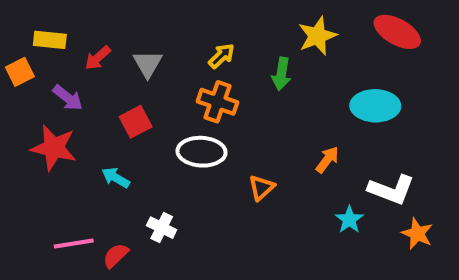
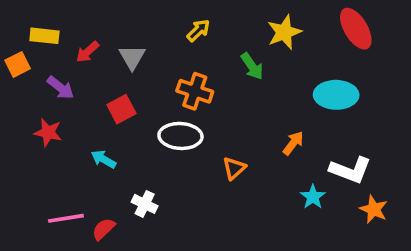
red ellipse: (397, 32) -> (356, 29), turned 30
yellow arrow: (222, 56) -> (198, 30), moved
green arrow: (281, 74) -> (252, 66), turned -44
red star: (54, 148) -> (48, 132), size x0.7

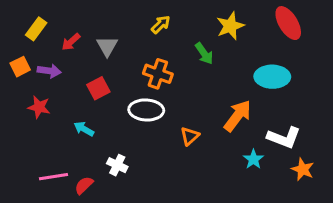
yellow rectangle: (44, 36) -> (36, 29), turned -60
orange square: (18, 64) -> (20, 67), moved
purple arrow: (61, 88) -> (49, 71), turned -30
orange arrow: (293, 143) -> (237, 116), size x1.6

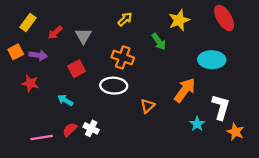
white L-shape: (284, 138) -> (221, 107), turned -95
red semicircle: (84, 185) -> (70, 130), moved

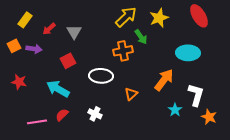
yellow arrow: (125, 19) -> (126, 17), moved, size x1.6
orange cross: (123, 57) -> (123, 51), moved, turned -30
red star: (30, 83) -> (19, 82), moved
cyan arrow: (65, 100) -> (58, 89), size x1.6
white cross: (91, 128) -> (95, 114), moved

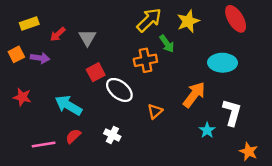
yellow rectangle: (25, 20) -> (29, 24), turned 35
red square: (68, 61) -> (96, 72), moved
white ellipse: (101, 76) -> (119, 90), turned 35
orange star: (209, 117) -> (249, 152), moved

